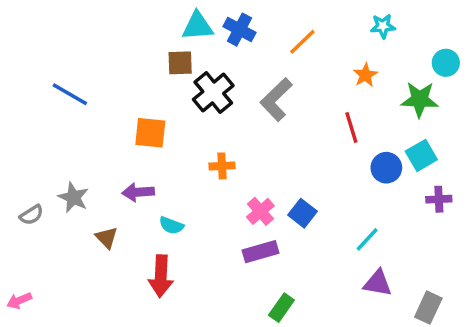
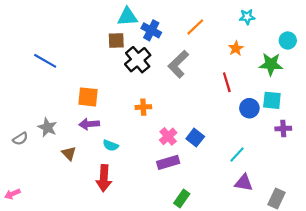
blue cross: (239, 30) -> (151, 30), moved
orange square: (150, 133) -> (88, 97), moved
cyan square: (421, 155) -> (272, 100), turned 36

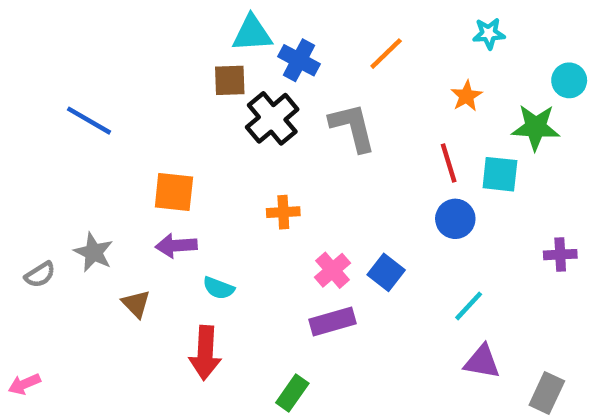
gray L-shape: (178, 64) -> (353, 127), turned 120
cyan square: (272, 100) -> (500, 174), moved
blue circle: (249, 108) -> (455, 219), moved
green rectangle: (182, 198) -> (292, 393), moved

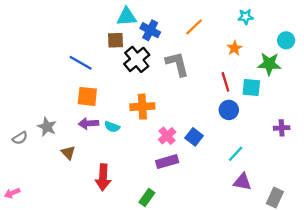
blue line: (89, 121) -> (81, 63), moved
orange cross: (283, 212) -> (142, 107), size x1.5
cyan semicircle: (219, 288) -> (112, 127), moved

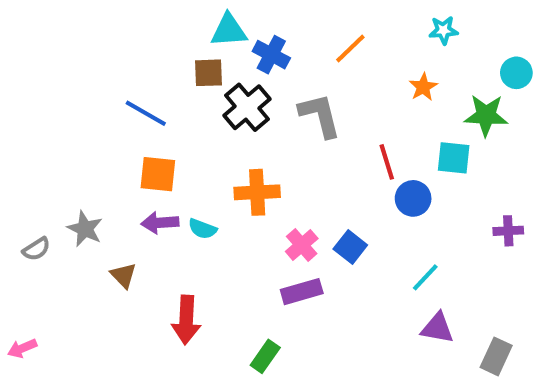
red line: (225, 82) -> (387, 162), moved

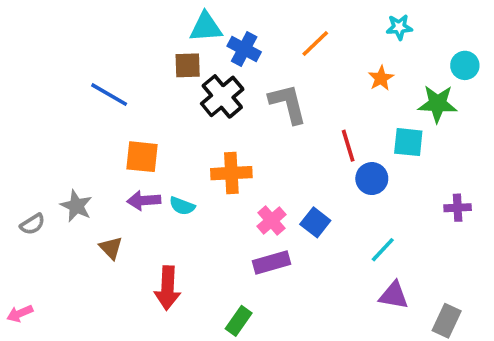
blue line: (146, 113) -> (109, 95), moved

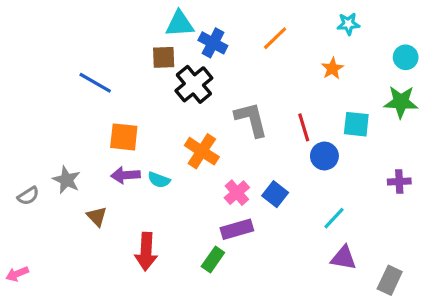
gray L-shape: (288, 104) -> (251, 119), moved
green star: (437, 104) -> (401, 102), moved
orange cross: (231, 173) -> (202, 151), turned 36
green rectangle: (239, 321) -> (213, 259), moved

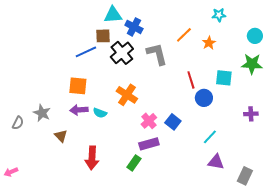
orange line: (275, 38) -> (184, 35), moved
blue line: (95, 83) -> (86, 52), moved, turned -55
gray L-shape: (251, 119) -> (157, 54), moved
gray semicircle: (28, 196) -> (18, 123), turned -32

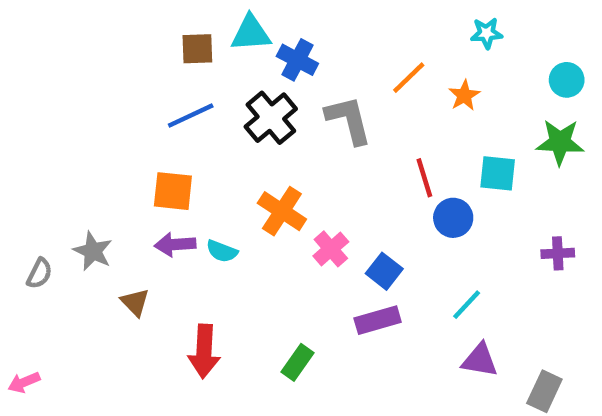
brown square: (103, 36) -> (197, 49), moved
pink cross: (149, 121) -> (331, 249), moved
purple rectangle: (149, 144) -> (378, 320), moved

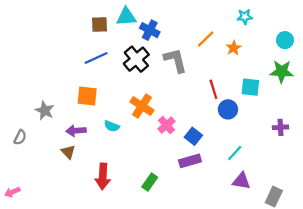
purple arrow: (175, 244) -> (76, 131), moved
gray star: (93, 251) -> (45, 111), moved

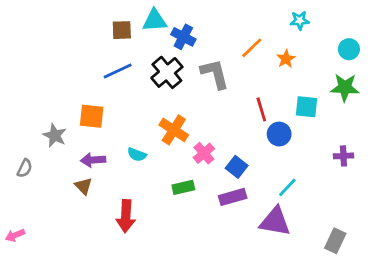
orange square: (87, 96) -> (92, 116), moved
purple triangle: (241, 181) -> (275, 222), moved, size x1.4
green rectangle: (150, 182) -> (183, 187), moved, turned 42

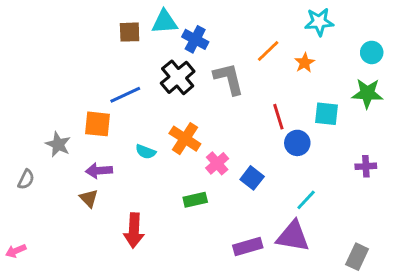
cyan star: (300, 20) -> (319, 22), size x1.4
blue line: (118, 71) -> (125, 95), moved
cyan semicircle: (137, 155) -> (146, 152), moved
purple rectangle: (233, 197) -> (248, 246), moved

